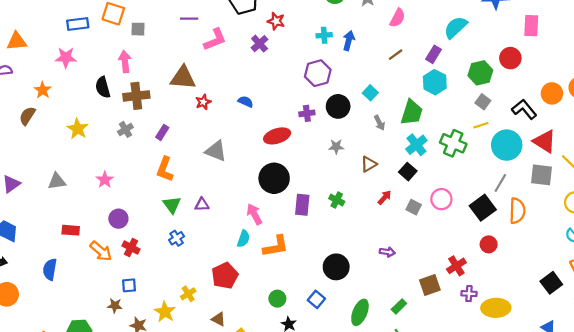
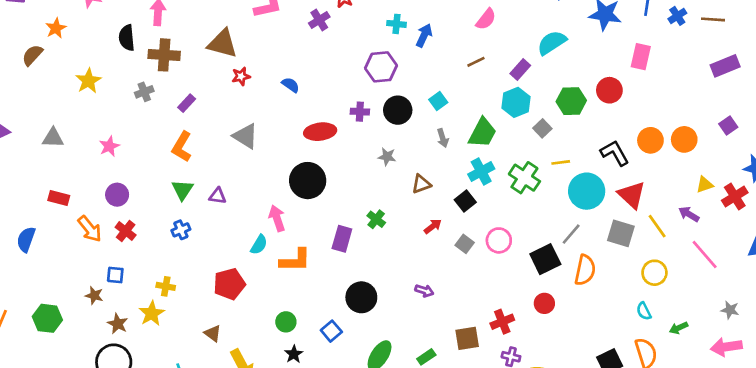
gray square: (483, 102) -> (542, 128), moved
purple rectangle: (302, 205) -> (342, 239), moved
yellow cross: (188, 294) -> (166, 286), moved, turned 32

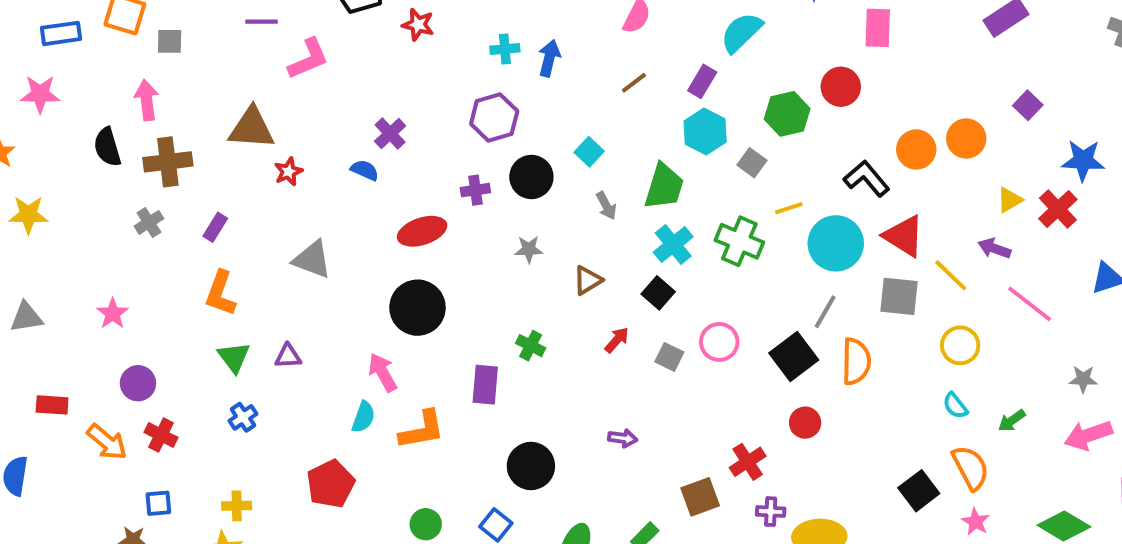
purple cross: (319, 20) -> (390, 134), moved
yellow star: (88, 81) -> (28, 215), moved, turned -30

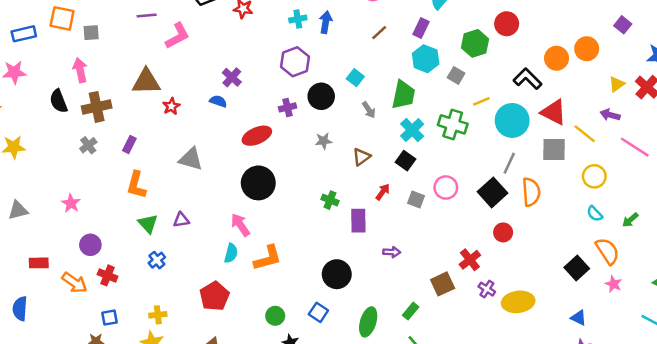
purple rectangle: (485, 385) -> (358, 221), moved
purple cross: (771, 512) -> (487, 289), turned 35

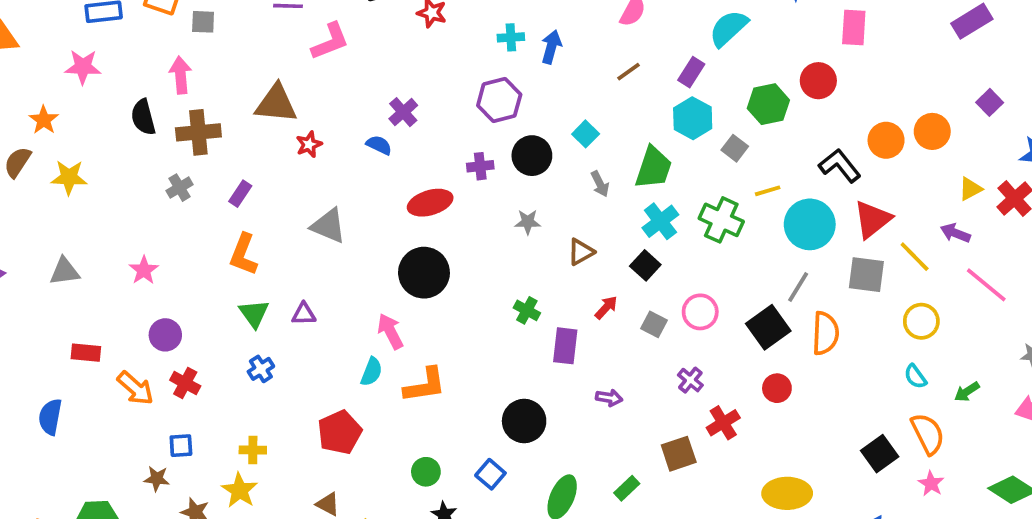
red triangle: (554, 112) -> (872, 219), turned 48
purple cross: (487, 289) -> (690, 380), moved

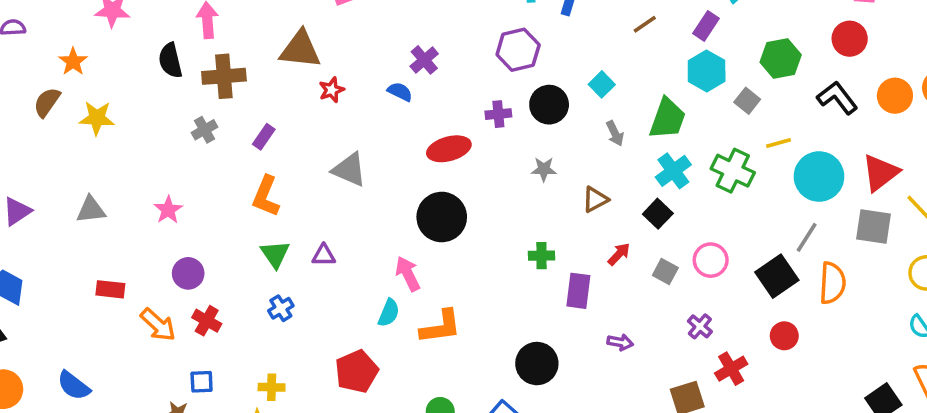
red circle: (818, 81) -> (850, 39), moved
black L-shape: (840, 166) -> (837, 98), moved
green cross: (527, 310) -> (541, 256), turned -30
blue semicircle: (50, 417) -> (74, 386), moved, turned -64

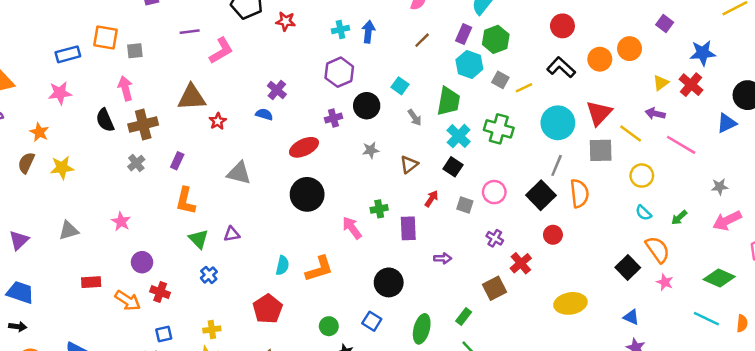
green hexagon: (781, 58) -> (496, 39), moved
yellow line: (778, 143) -> (524, 88), moved
pink arrow: (408, 274) -> (352, 228), moved

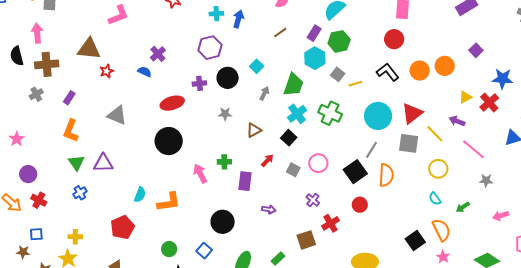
gray arrow: (415, 117) -> (264, 93), turned -128
gray star: (720, 187) -> (486, 180), moved
pink arrow: (727, 221) -> (501, 216), size x0.7
purple triangle: (232, 234) -> (103, 163), size x1.5

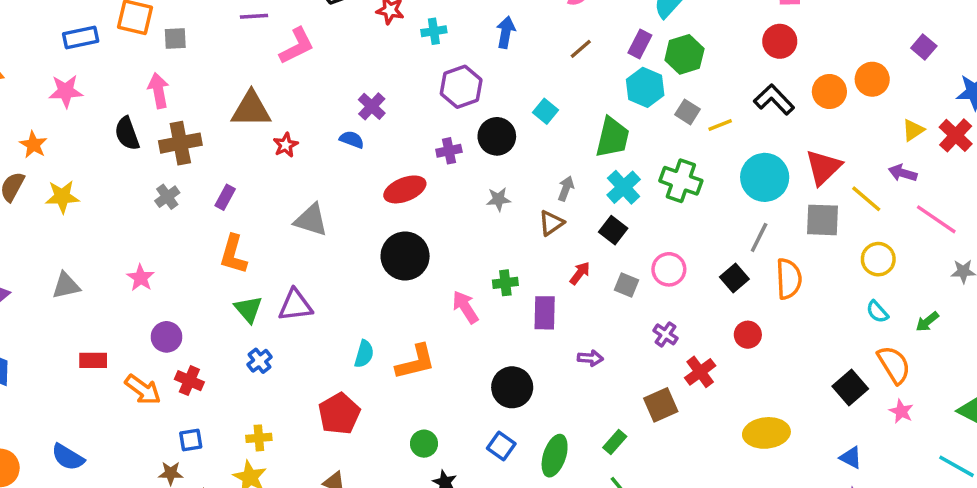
cyan cross: (216, 14) -> (434, 31), moved
gray arrow: (264, 93) -> (566, 188), moved
black square: (355, 172) -> (734, 278), size x0.7
blue square: (204, 251) -> (501, 446), moved

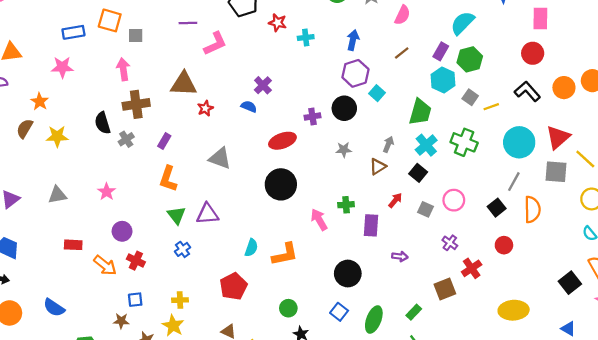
purple hexagon: (461, 87) -> (355, 73), moved
black semicircle: (127, 133) -> (103, 123), moved

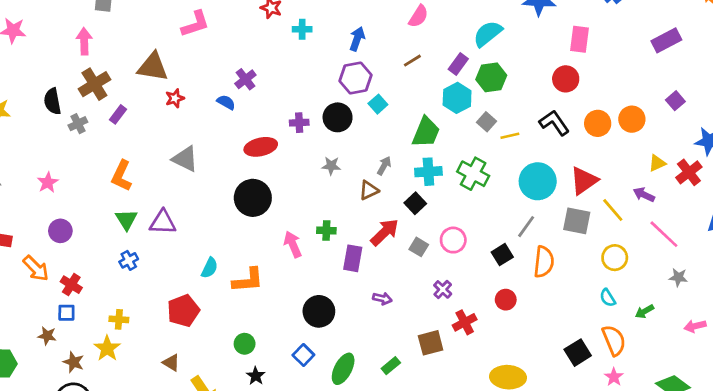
brown cross: (136, 104) -> (94, 84), turned -30
purple rectangle: (164, 141) -> (118, 114), moved
cyan cross: (426, 145) -> (428, 172), turned 30
red arrow: (395, 200) -> (385, 232), size x1.6
red cross: (136, 261) -> (71, 285), moved

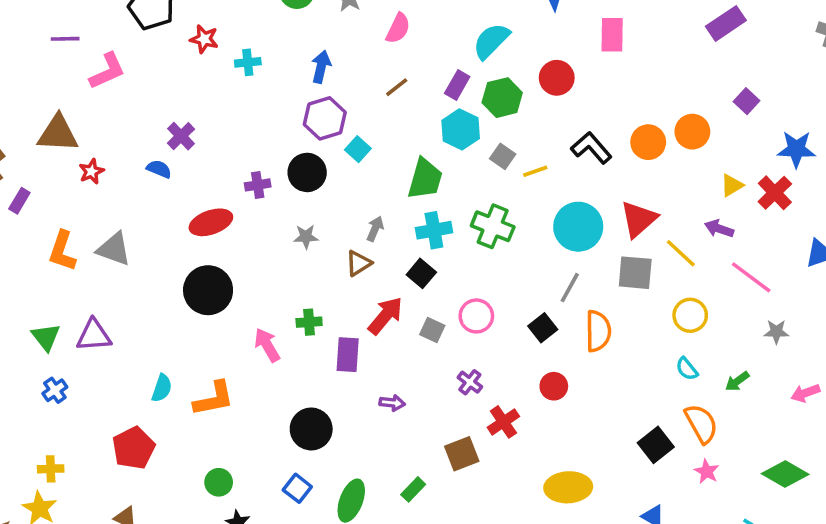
red circle: (566, 79) -> (557, 78), moved
orange L-shape: (122, 176) -> (62, 251), moved

